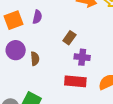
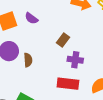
purple semicircle: (37, 17) -> (31, 18), turned 112

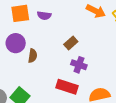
purple semicircle: (31, 18) -> (44, 16), turned -40

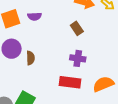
brown rectangle: (71, 43) -> (77, 28), moved, turned -72

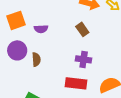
purple semicircle: (35, 16) -> (41, 29), moved

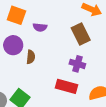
orange square: (16, 20) -> (16, 15), turned 30
brown rectangle: (82, 29) -> (81, 34), size x1.5

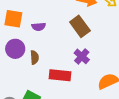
purple cross: (77, 64) -> (82, 56), turned 35
red rectangle: (67, 86) -> (60, 75), moved

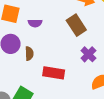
purple cross: (82, 56) -> (88, 54), moved

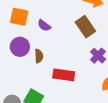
purple semicircle: (35, 23) -> (44, 25), turned 40

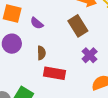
brown semicircle: (39, 56) -> (41, 53), moved

